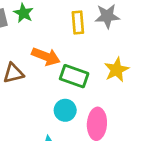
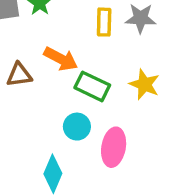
yellow star: (116, 70) -> (144, 84), turned -30

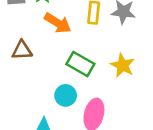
orange arrow: (61, 59) -> (58, 23), moved

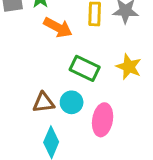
brown triangle: (22, 50) -> (44, 102), moved

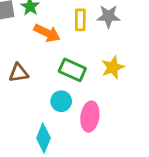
yellow star: (129, 67) -> (113, 67), turned 30
brown triangle: (44, 102) -> (19, 73), moved

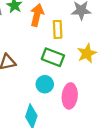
yellow rectangle: (80, 20) -> (58, 29), moved
orange arrow: (47, 33) -> (37, 15), moved, turned -100

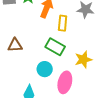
yellow star: (87, 53) -> (83, 59), moved

